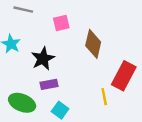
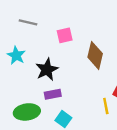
green ellipse: (22, 103) -> (27, 112), turned -30

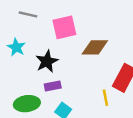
pink square: (65, 35) -> (64, 27), size x1.5
brown diamond: (95, 55) -> (95, 47), turned 76

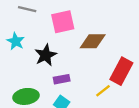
purple rectangle: (53, 86) -> (62, 79), moved
yellow line: (105, 98) -> (103, 91), turned 63

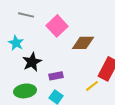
pink square: (63, 22) -> (57, 26), turned -30
black star: (46, 55) -> (32, 62), moved

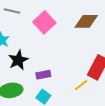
brown diamond: (83, 43) -> (86, 21), moved

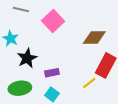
brown diamond: (86, 21) -> (94, 37), moved

